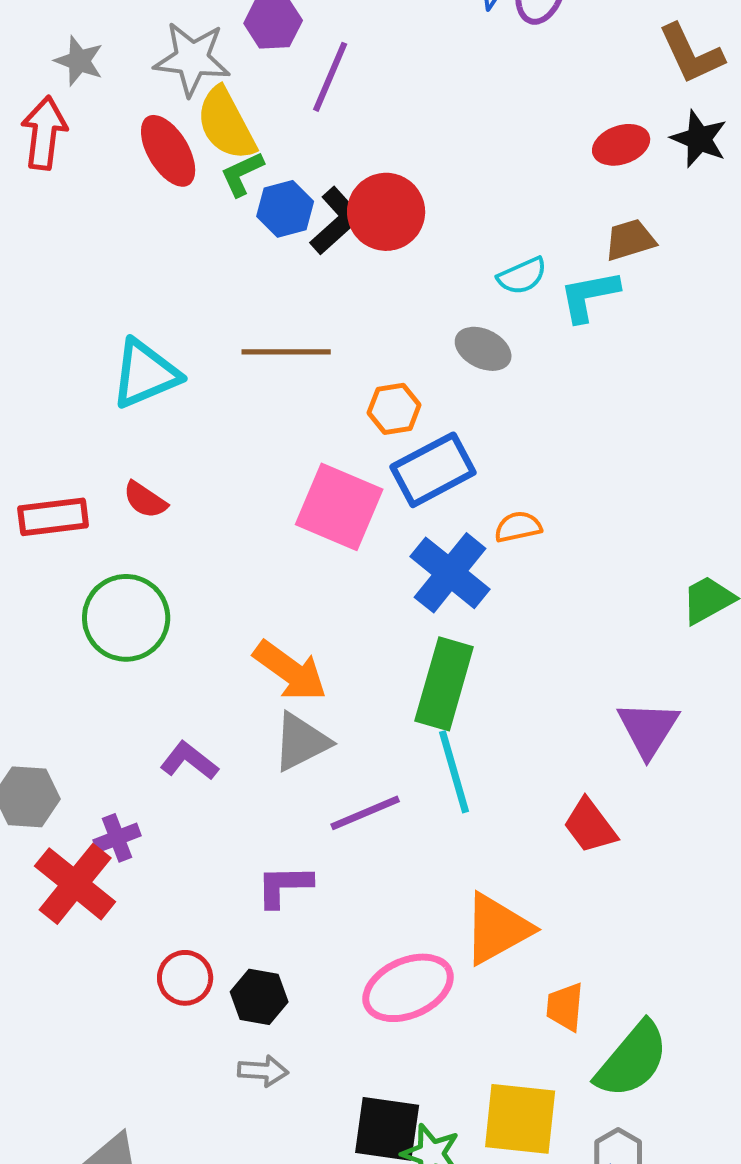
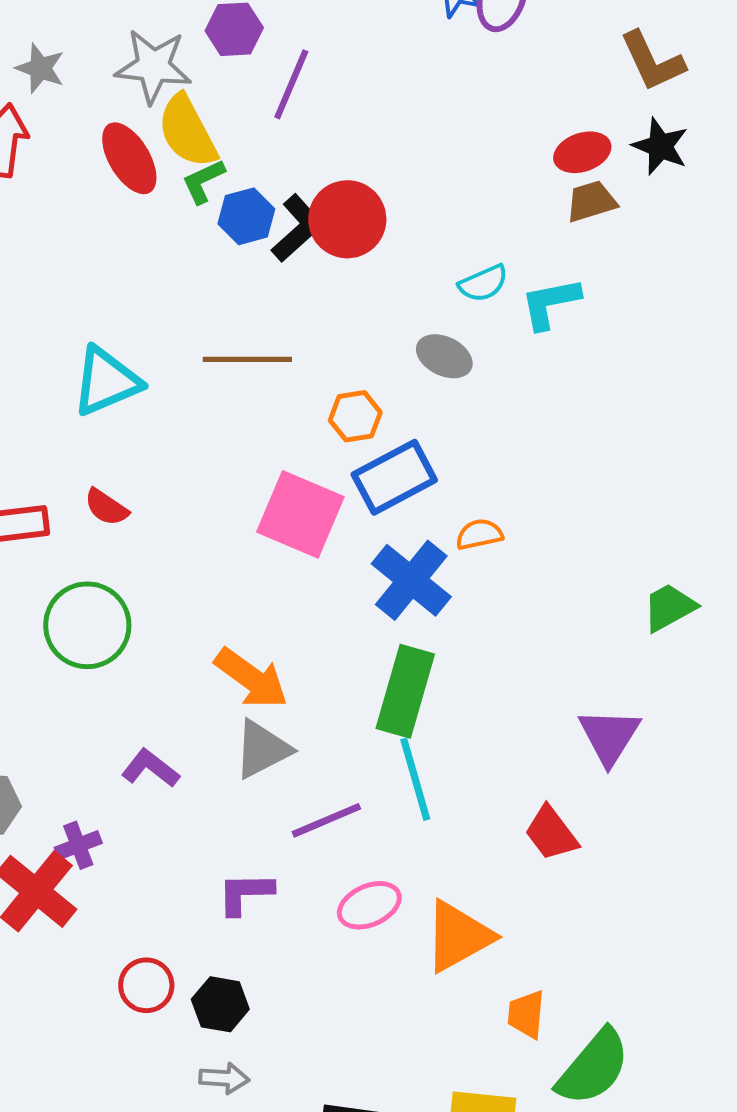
brown trapezoid: (630, 240) -> (591, 201), moved
pink ellipse: (408, 988) -> (369, 905), moved, size x0.7

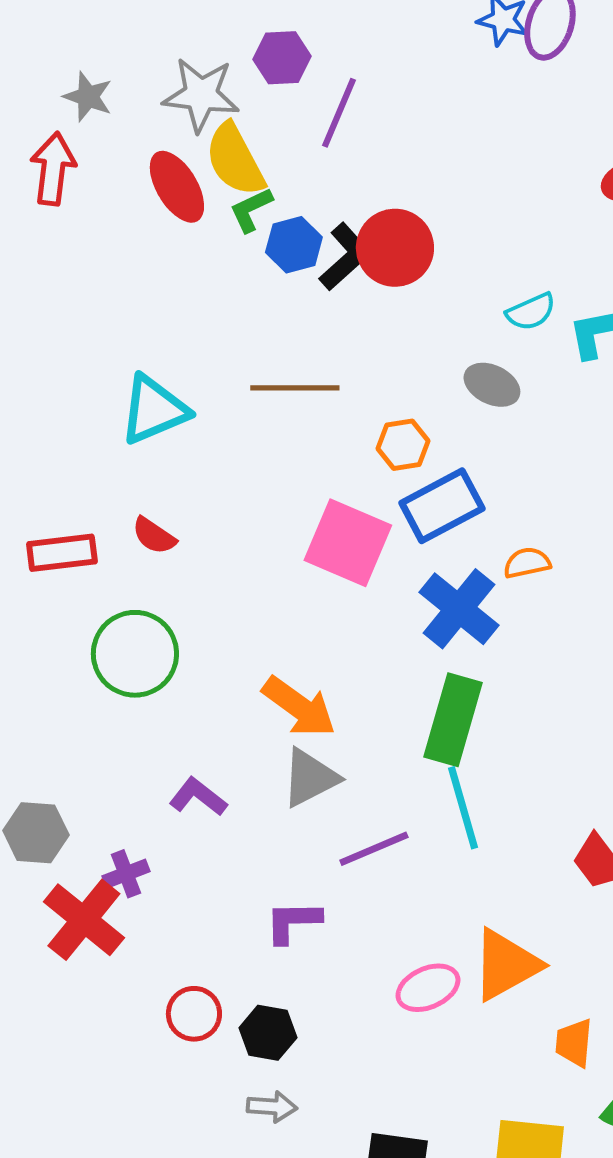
pink ellipse: (369, 905) -> (428, 988), moved

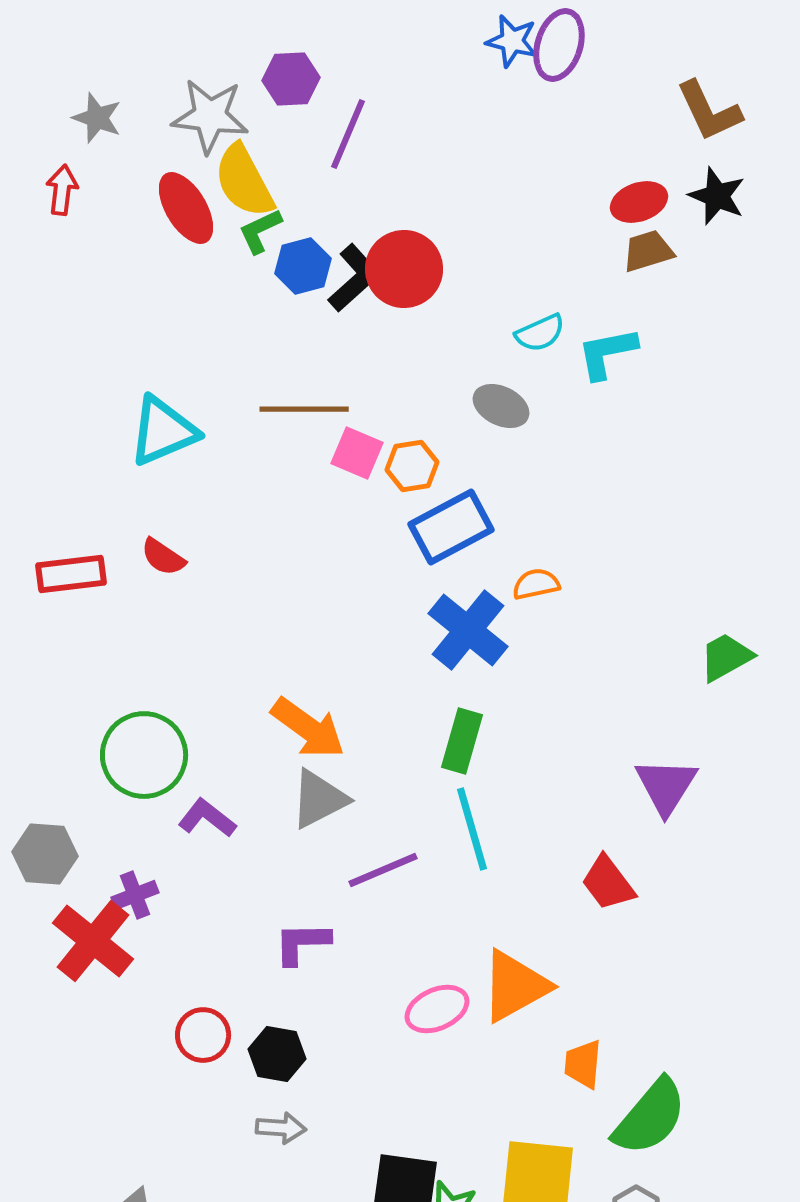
red arrow: (53, 169) -> (62, 190), size x0.7
pink square: (348, 543) -> (357, 453), moved, size x0.6
green circle: (135, 654) -> (144, 755), moved
green rectangle: (453, 720) -> (462, 741), size x0.7

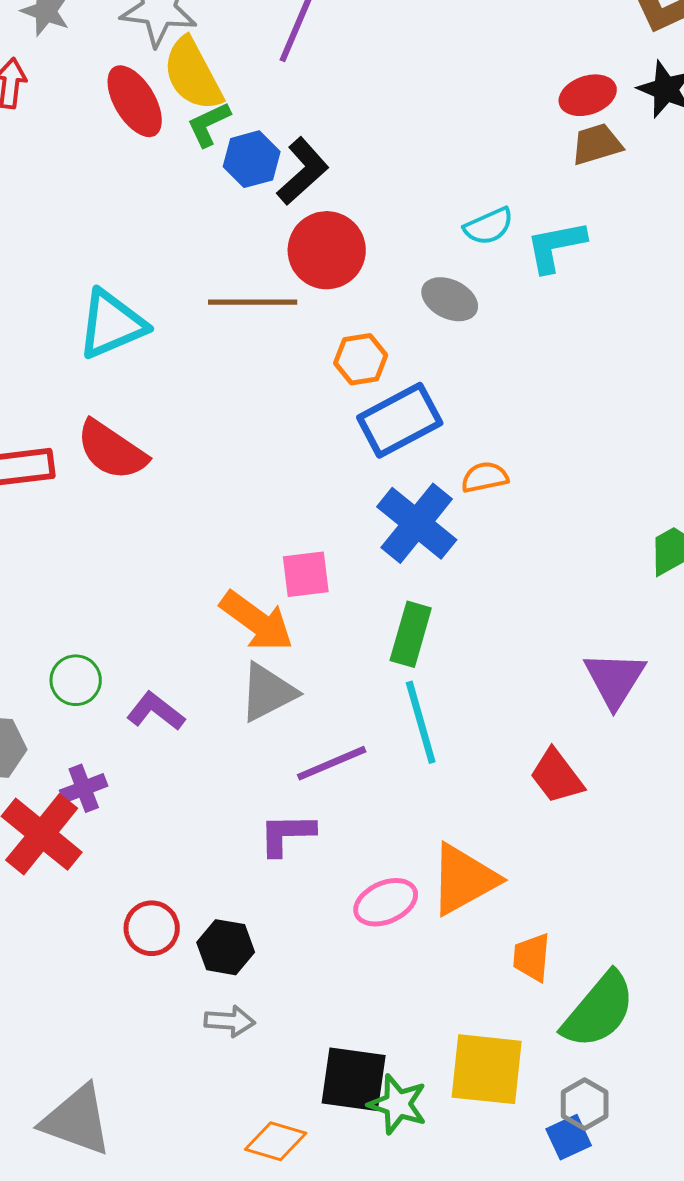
red circle: (404, 269) -> (327, 250), moved
pink square: (357, 453) -> (306, 574), moved, turned -30
red semicircle: (163, 557) -> (112, 450), size x1.6
green circle: (144, 755) -> (76, 680), moved, size x0.6
purple L-shape: (302, 943) -> (287, 834), moved

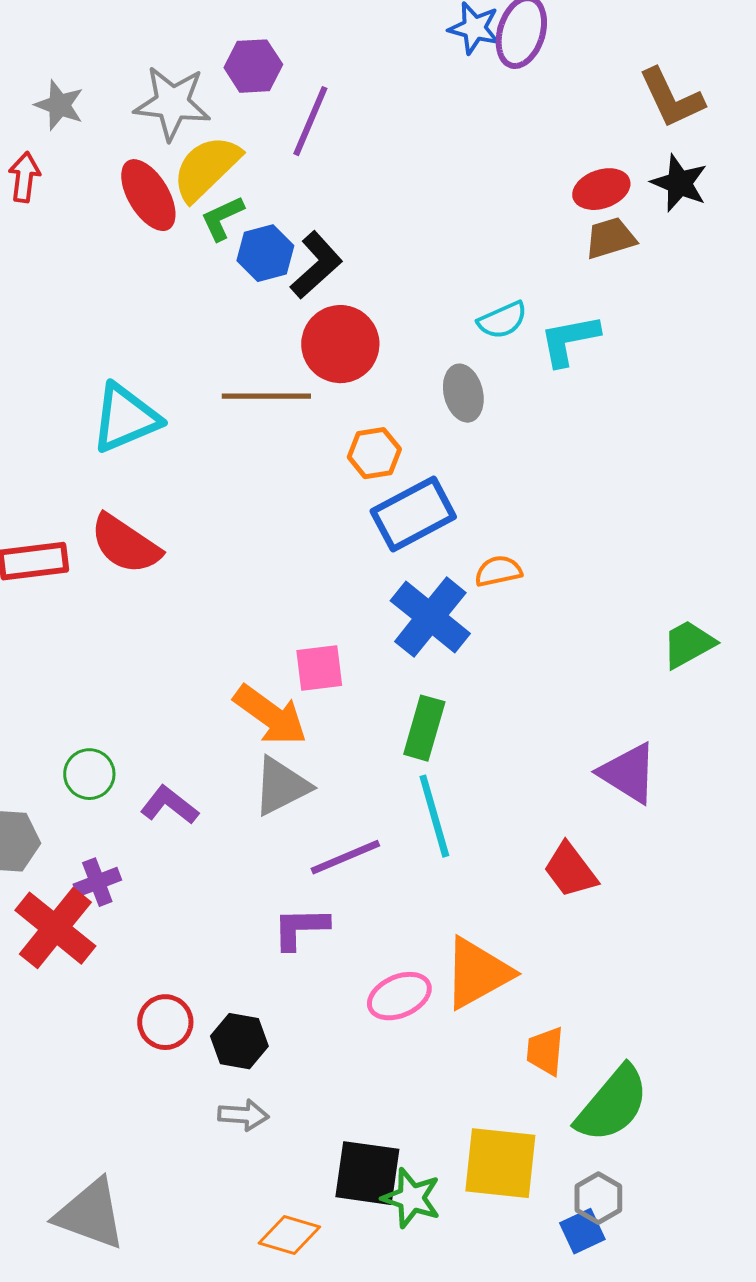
yellow semicircle: (193, 74) -> (206, 168), turned 74
gray ellipse: (450, 299) -> (463, 393), turned 50
purple triangle: (615, 679) -> (628, 773), turned -30

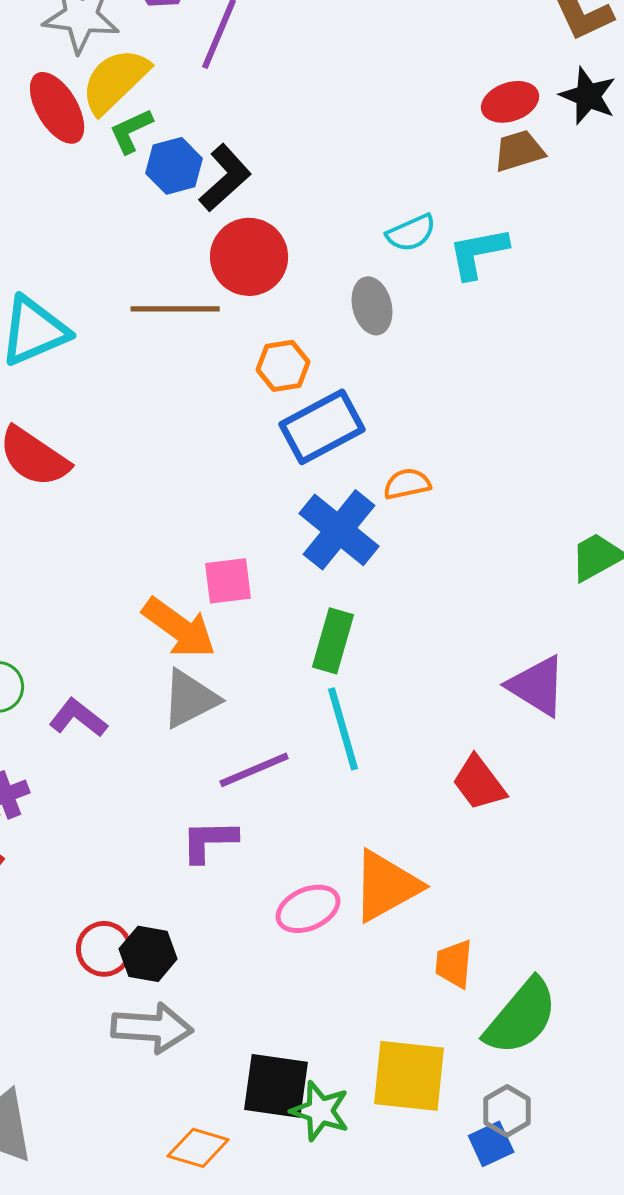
red circle: (165, 1022) -> (104, 949), moved
gray arrow: (243, 1115) -> (152, 1028), size x1.6

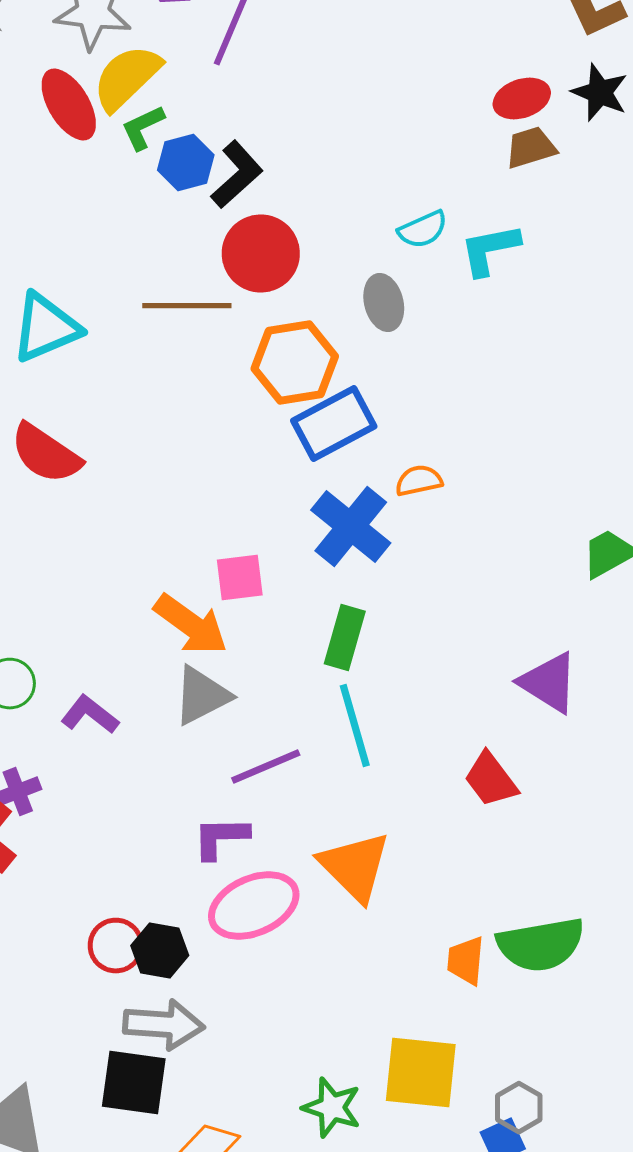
orange hexagon: (283, 366) -> (295, 362), size x1.6
orange triangle: (386, 886) -> (355, 866), moved, turned -46
pink ellipse: (308, 909) -> (254, 906), moved, size x1.4
green semicircle: (521, 1017) -> (541, 944), moved, turned 40
black square: (276, 1086) -> (134, 1082), moved

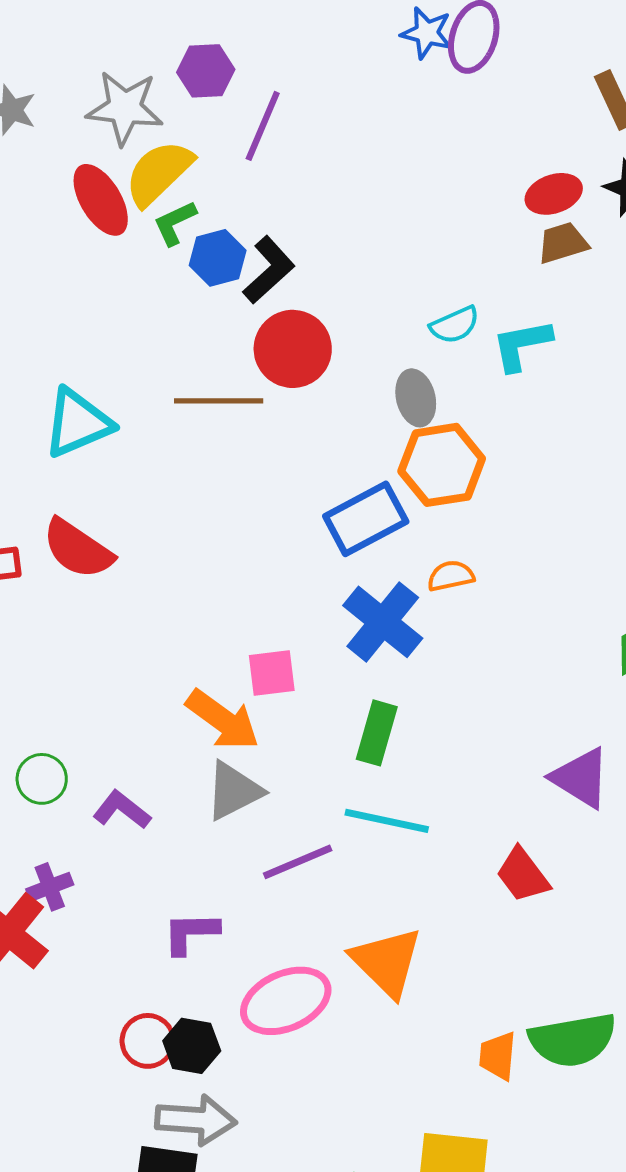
orange hexagon: (295, 362) -> (442, 465), moved
cyan line: (355, 726) -> (387, 821), turned -62
purple L-shape: (221, 838) -> (191, 933), moved

